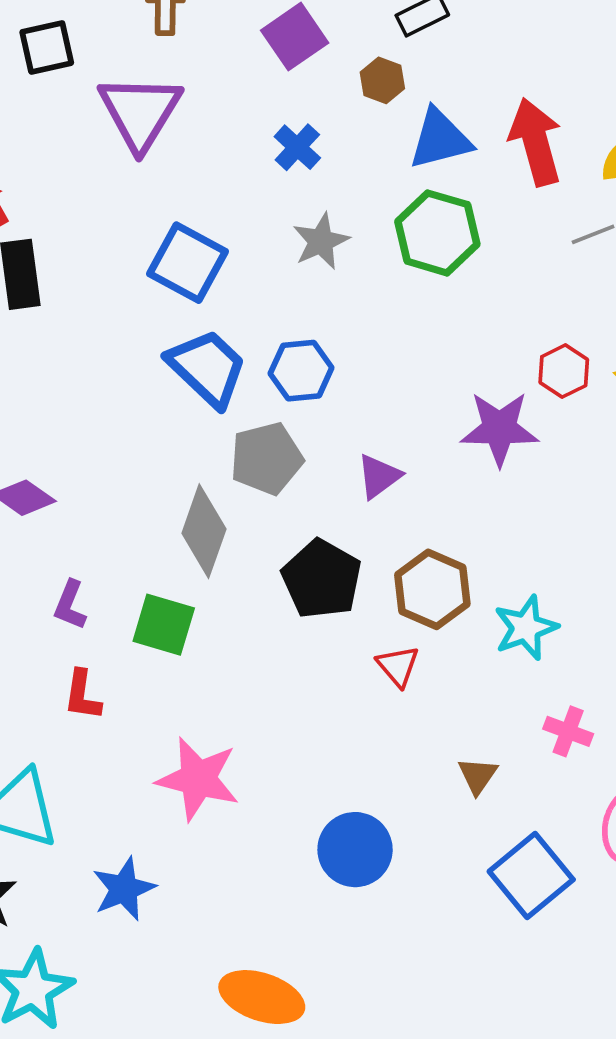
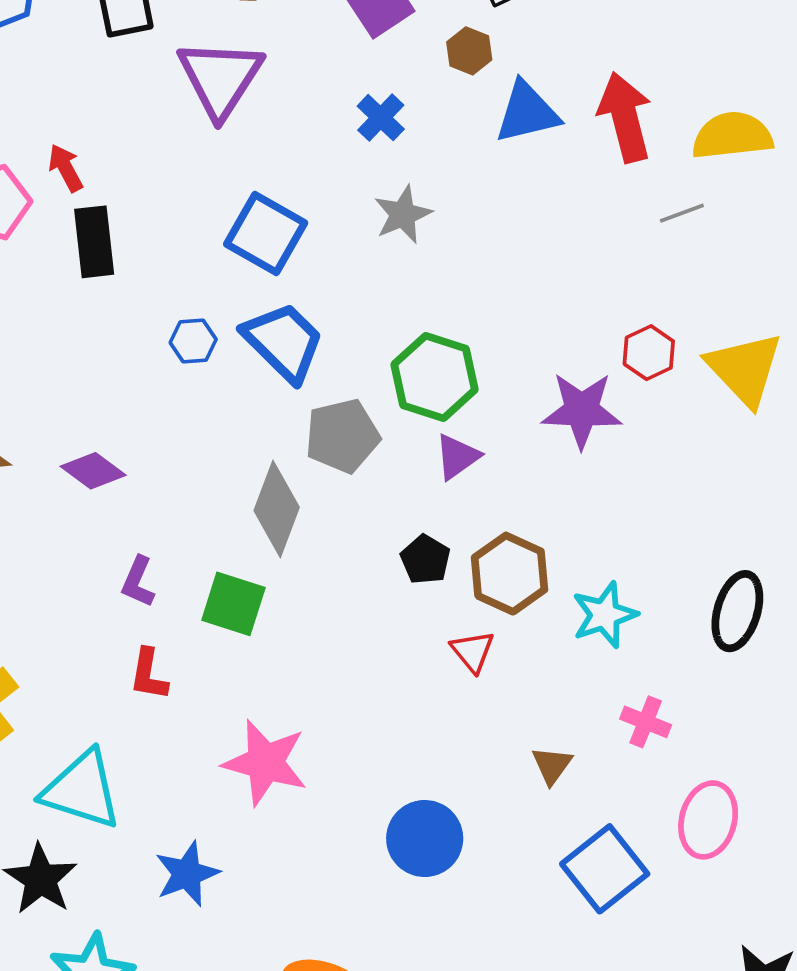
green hexagon: (437, 233) -> (435, 377), moved
blue hexagon: (301, 371) -> (193, 341), moved, size x0.7
black pentagon: (322, 579) -> (425, 560), moved, size x0.6

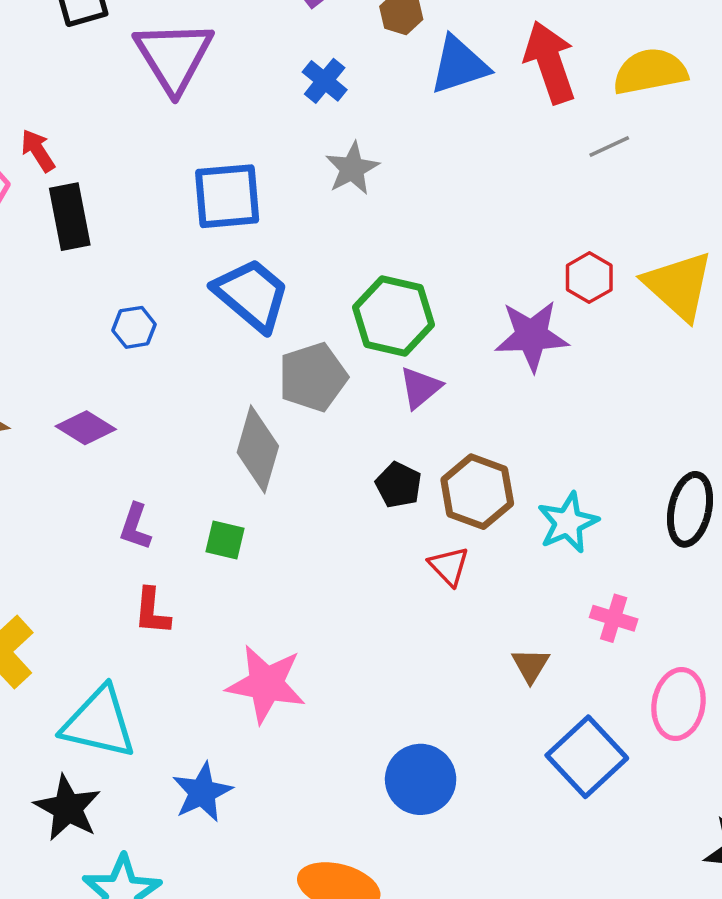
blue square: (266, 233) -> (227, 196), turned -30
blue hexagon: (193, 341) -> (134, 327), moved
green square: (233, 604) -> (225, 540), size x0.7
blue circle: (425, 838) -> (421, 779), moved

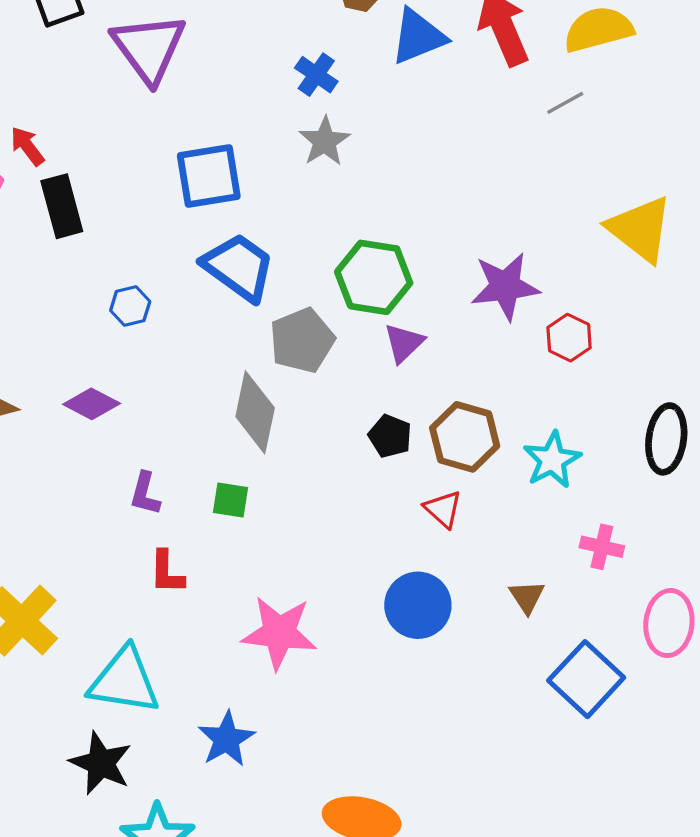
blue cross: (325, 81) -> (316, 75), moved
red hexagon: (589, 278) -> (569, 338), moved
blue circle: (421, 779) -> (418, 605), moved

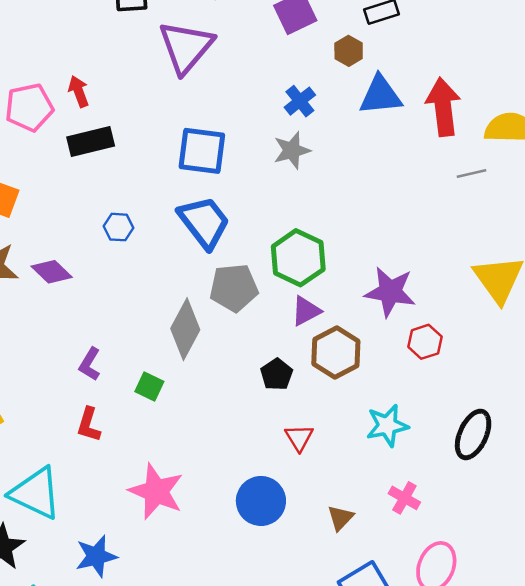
black rectangle: (62, 206) -> (91, 142), turned 75
purple diamond: (92, 404) -> (52, 272), moved
brown hexagon: (465, 437) -> (336, 353), moved

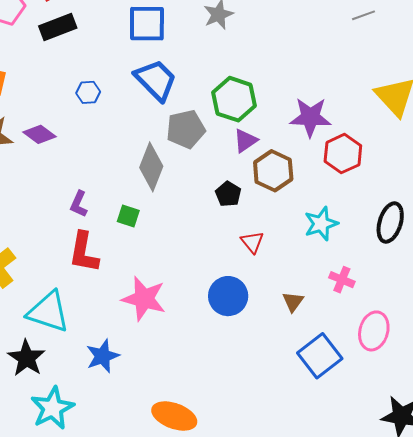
red hexagon: (425, 342) -> (343, 154), size x1.4
red L-shape: (89, 425) -> (84, 252), size x1.5

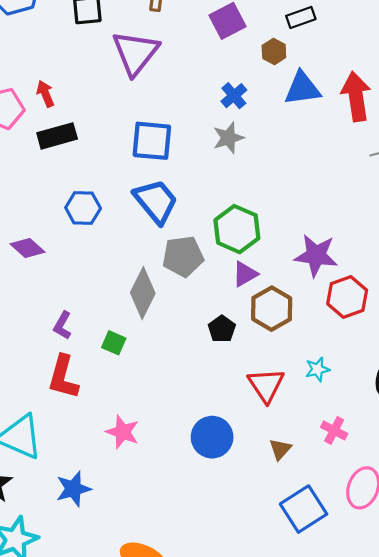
blue hexagon: (88, 92) -> (83, 208), size x1.4
cyan star: (321, 224) -> (317, 369), size x0.7
red triangle: (252, 242) -> (266, 385), moved, size x1.5
pink star: (144, 299) -> (123, 432), size x0.7

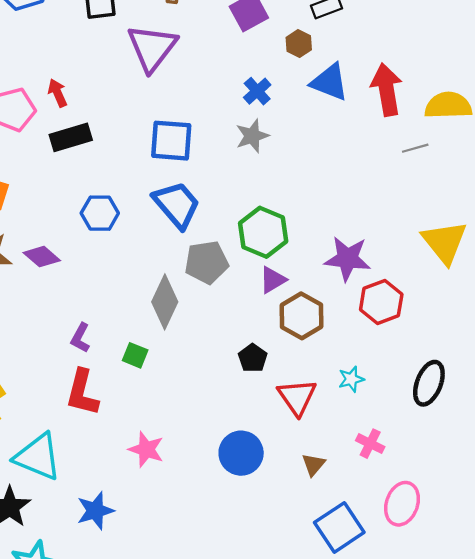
blue triangle: (302, 88) -> (330, 82), turned 30
black pentagon: (222, 329) -> (253, 358), moved

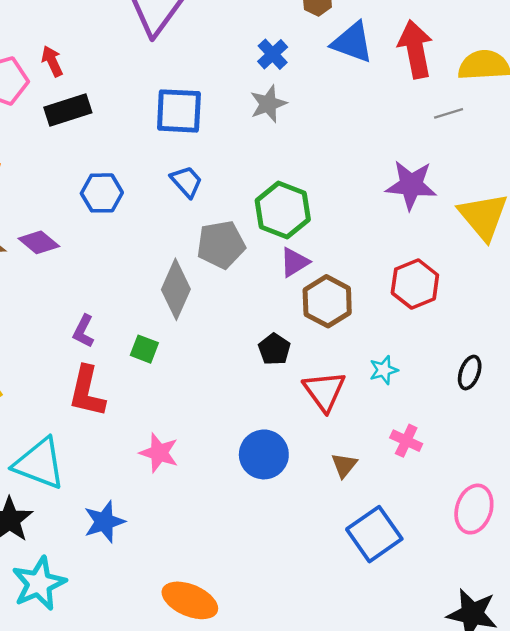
blue trapezoid: (177, 205) -> (187, 182), size x0.6
purple star: (347, 259) -> (411, 185), moved
black ellipse: (429, 383) -> (470, 373), size x0.7
pink ellipse: (402, 504) -> (474, 509), moved

